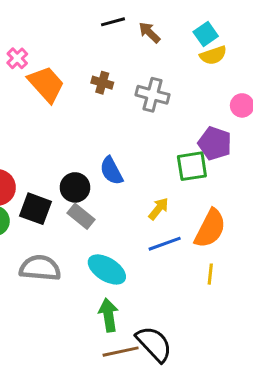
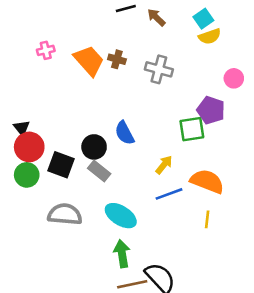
pink cross: (17, 58) -> (46, 50), moved, turned 30
orange trapezoid: (46, 84) -> (89, 61), moved
orange semicircle: (210, 228) -> (207, 181), turned -96

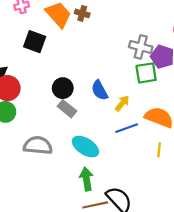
gray cross: (159, 69) -> (141, 47), moved
blue semicircle: (125, 133) -> (100, 90), moved
black square: (61, 165) -> (35, 42), moved

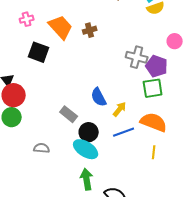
brown cross: (82, 13) -> (90, 30), moved, turned -32
green square: (146, 73) -> (153, 88), moved
black circle: (63, 88) -> (89, 132), moved
gray semicircle: (38, 145) -> (42, 148), size x0.6

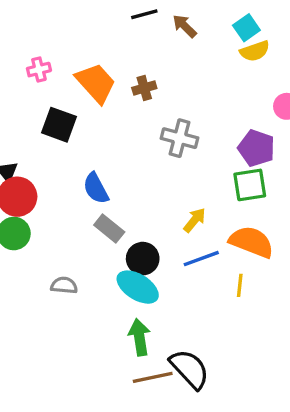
gray cross: (137, 57) -> (179, 138), moved
blue semicircle: (99, 97) -> (96, 188), moved
yellow line: (154, 152) -> (240, 285), moved

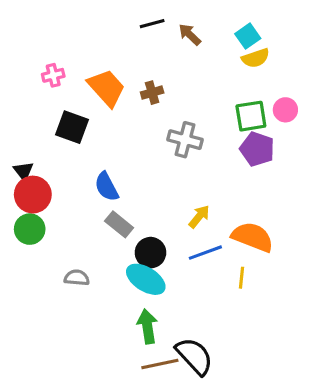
green square: (250, 185) -> (251, 116), moved

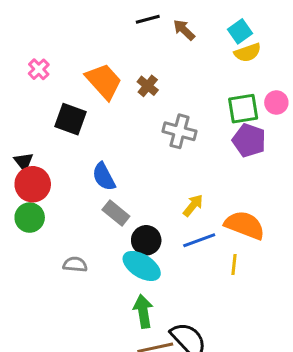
pink cross: (53, 75) -> (39, 69), moved, turned -30
brown cross: (152, 93) -> (148, 86), turned -35

